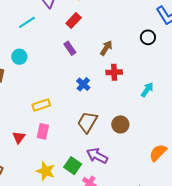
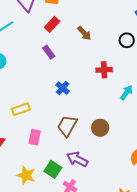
brown arrow: (106, 48) -> (84, 33), moved, turned 105
red cross: (114, 72) -> (104, 70), moved
pink rectangle: (43, 131) -> (35, 137), moved

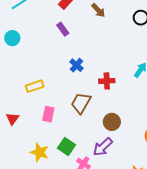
red cross: (104, 70) -> (107, 81), moved
brown circle: (100, 128) -> (112, 122), moved
purple arrow: (77, 159) -> (103, 147), moved, turned -70

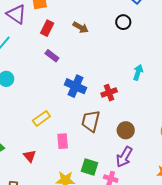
blue cross: (76, 65) -> (75, 86), size x1.5

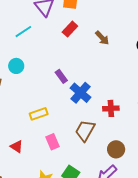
purple rectangle: (52, 56) -> (61, 76), moved
pink rectangle: (63, 141) -> (53, 142), turned -35
red triangle: (30, 156) -> (17, 147), turned -32

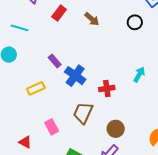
cyan line: (23, 32) -> (20, 28), moved, turned 54
yellow rectangle: (39, 114) -> (36, 88), moved
red triangle: (17, 147) -> (25, 142), moved

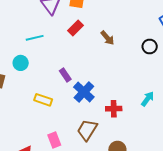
cyan line: (20, 28) -> (35, 38), turned -36
yellow rectangle: (36, 88) -> (43, 100), turned 36

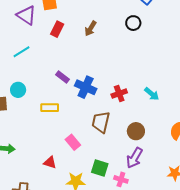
brown arrow: (107, 38) -> (91, 28), turned 91
cyan circle: (21, 63) -> (18, 90), moved
cyan arrow: (148, 99) -> (152, 94), moved, turned 112

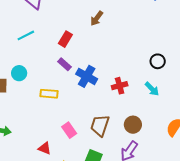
black circle: (133, 23) -> (158, 61), moved
red rectangle: (57, 29) -> (65, 39), moved
brown trapezoid: (101, 122) -> (100, 125), moved

